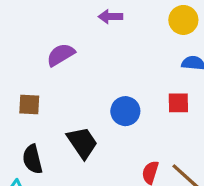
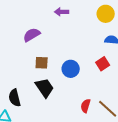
red square: (178, 103) -> (103, 64), turned -32
brown square: (29, 104) -> (42, 63), moved

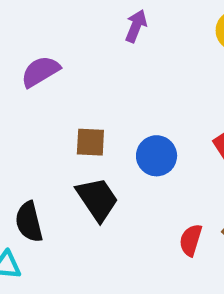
purple arrow: (62, 12) -> (136, 26), turned 112
purple semicircle: (32, 35) -> (40, 72), moved

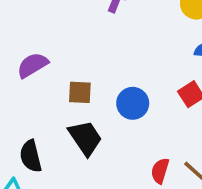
purple semicircle: (40, 72) -> (32, 65), moved

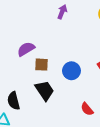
purple semicircle: (32, 65) -> (26, 49), moved
red semicircle: (160, 171) -> (87, 109), turned -56

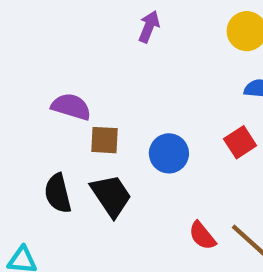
purple semicircle: (26, 49) -> (71, 107), turned 48
black semicircle: (14, 101) -> (58, 193), moved

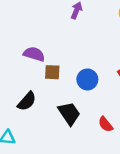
black semicircle: (58, 193) -> (27, 101), turned -125
black trapezoid: (111, 196) -> (69, 113), moved

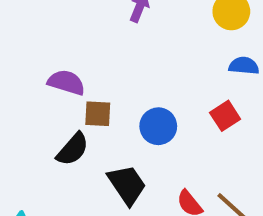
black semicircle: (27, 101) -> (73, 149), moved

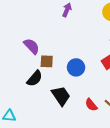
purple semicircle: (66, 82) -> (32, 46), turned 30

